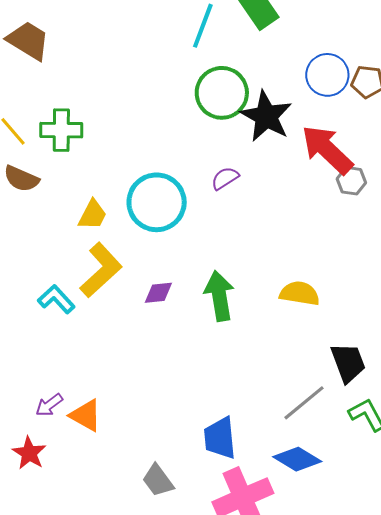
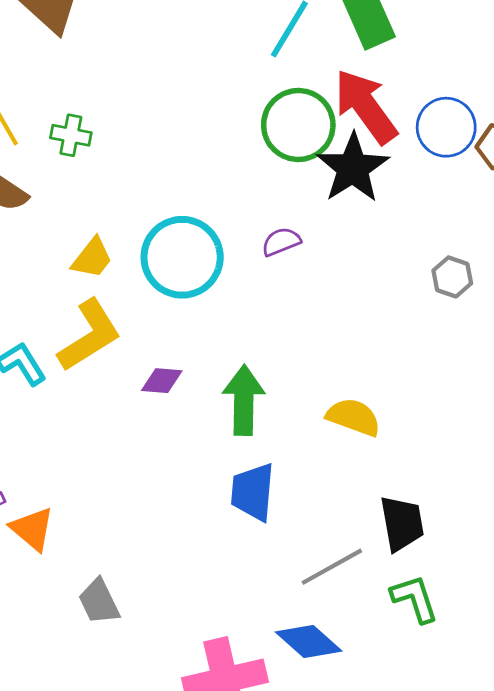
green cross: (61, 130) -> (71, 135), size x0.7
red arrow: (327, 150) -> (366, 106), moved
blue trapezoid: (220, 438) -> (253, 492), moved
gray trapezoid: (158, 481) -> (99, 602), moved

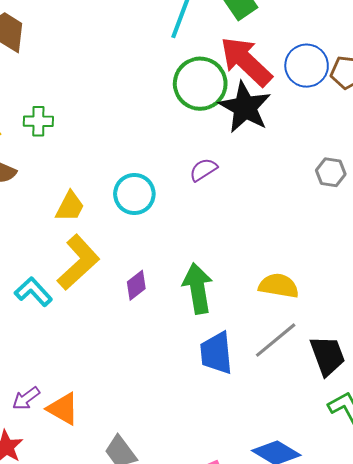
cyan circle: (182, 257) -> (134, 194), size x0.7
purple diamond: (162, 381) -> (136, 285), turned -32
gray line: (332, 567) -> (276, 340), moved

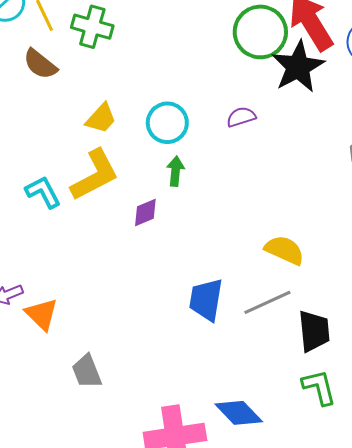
green cross: (38, 121) -> (92, 27), size x1.4
green arrow: (198, 288) -> (175, 171), moved, size x0.6

